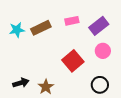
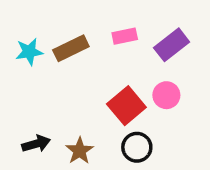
pink circle: (103, 51) -> (166, 95), moved
black circle: (100, 85) -> (137, 147), moved

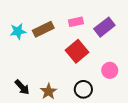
pink circle: (166, 95) -> (110, 70), moved
red square: (126, 106) -> (77, 51), moved
black arrow: (36, 144) -> (22, 87), turned 63

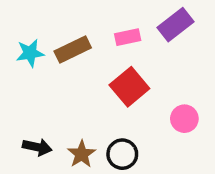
purple rectangle: (104, 27) -> (176, 25), moved
black arrow: (22, 87) -> (37, 147), turned -35
black circle: (83, 89) -> (122, 154), moved

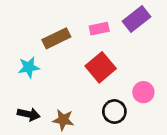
cyan star: (30, 53) -> (29, 67), moved
brown star: (82, 154) -> (63, 120), turned -30
black circle: (122, 154) -> (114, 112), moved

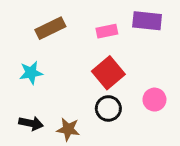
purple rectangle: (136, 19) -> (147, 21), turned 44
brown rectangle: (56, 38) -> (50, 28), moved
black circle: (114, 112) -> (108, 108), moved

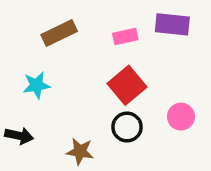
black arrow: (31, 123) -> (19, 136), moved

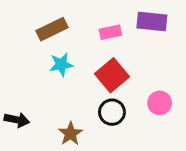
cyan star: (36, 85) -> (61, 65), moved
brown star: (80, 151) -> (70, 134), turned 30

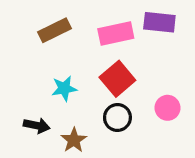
pink rectangle: (110, 32) -> (116, 34), size x1.5
cyan star: (61, 65) -> (64, 88), moved
black arrow: (17, 120) -> (37, 126), moved

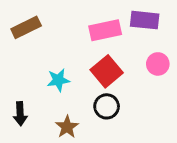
brown rectangle: (54, 30) -> (26, 27), moved
pink circle: (167, 108) -> (158, 64), moved
black arrow: (37, 126) -> (20, 114), moved, turned 75

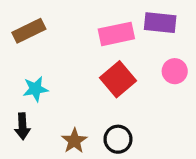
cyan star: (58, 80) -> (35, 89), moved
black circle: (107, 106) -> (118, 139), moved

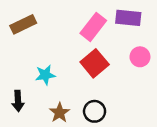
pink rectangle: (116, 34) -> (93, 27), turned -40
cyan star: (35, 89) -> (45, 75), moved

